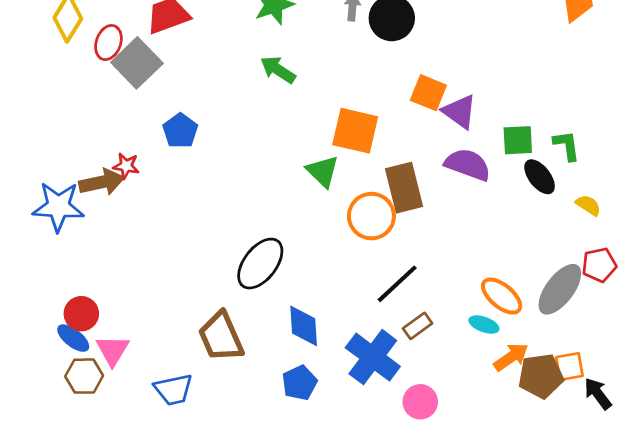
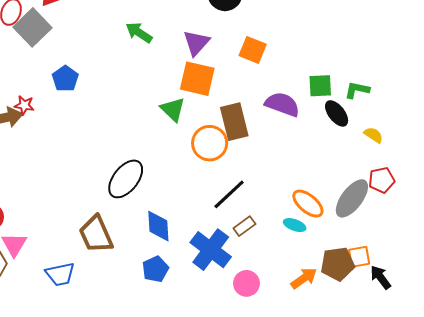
purple triangle: (460, 112) -> (196, 43), moved, turned 36
green L-shape: (567, 146) -> (357, 90), turned -70
orange arrow: (511, 357) -> (304, 278), moved

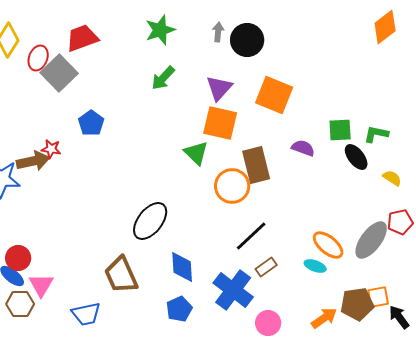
green arrow: (139, 33) -> (163, 78), turned -80
orange square: (253, 50) -> (274, 95), size x1.4
purple semicircle: (282, 104) -> (303, 148), size x0.7

